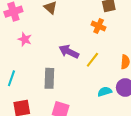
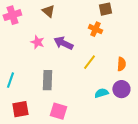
pink star: (25, 39) -> (37, 42), moved
purple arrow: (69, 52) -> (63, 43), moved

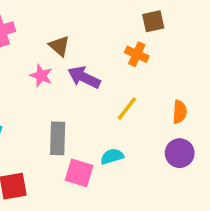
brown triangle: (48, 11) -> (59, 46), moved
cyan semicircle: (101, 93) -> (112, 156), moved
pink square: (58, 111) -> (79, 173), moved

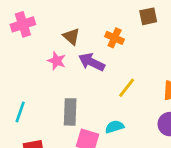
orange cross: (137, 54) -> (115, 38), moved

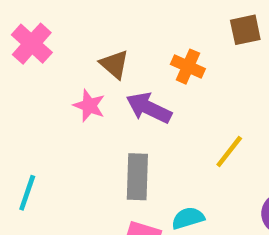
pink cross: (23, 24) -> (32, 44), turned -30
yellow line: (127, 88) -> (229, 152), moved
gray rectangle: (70, 112) -> (137, 177), moved

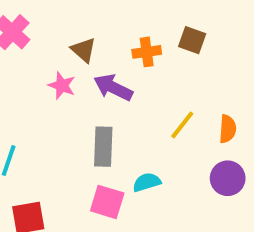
brown square: (245, 30) -> (192, 40), moved, turned 32
orange cross: (188, 67) -> (147, 52), turned -32

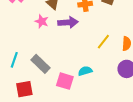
purple arrow: (113, 87) -> (68, 22), turned 150
gray rectangle: (103, 147) -> (41, 64), moved, turned -48

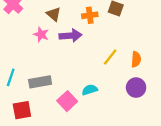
gray rectangle: (41, 64) -> (40, 82), turned -54
pink square: (65, 81) -> (67, 101), turned 30

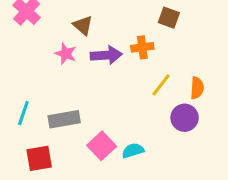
orange cross: (90, 15) -> (142, 47), moved
purple circle: (136, 88) -> (185, 118), moved
cyan semicircle: (90, 90) -> (133, 151), moved

